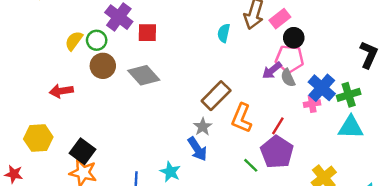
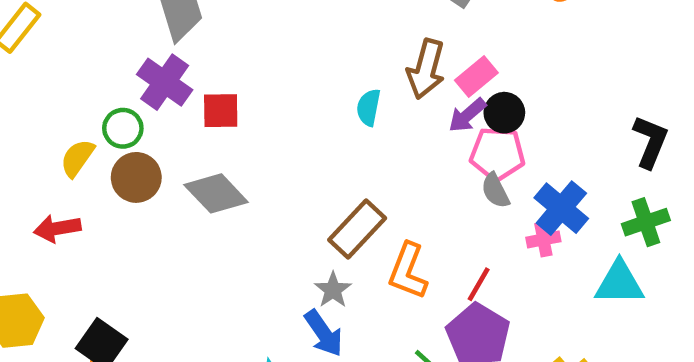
yellow semicircle: (74, 41) -> (77, 158), moved
purple arrow: (272, 70) -> (467, 115), moved
green cross: (349, 95) -> (646, 222), moved

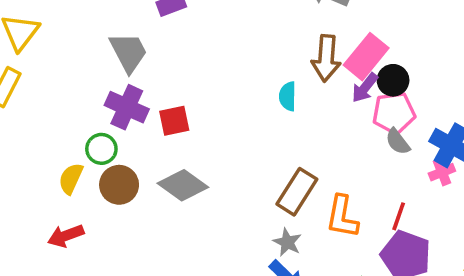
pink rectangle: (476, 77) -> (366, 57), size x1.4

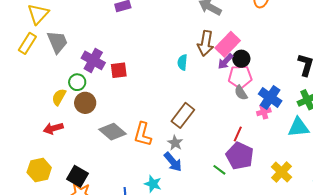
gray trapezoid: (128, 52) -> (57, 42), moved
gray diamond: (183, 185) -> (113, 132), moved
orange L-shape: (342, 217) -> (143, 134), moved

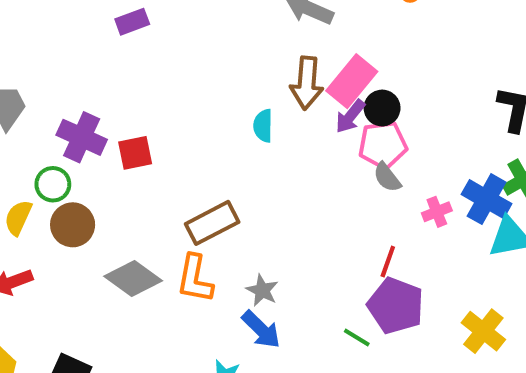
blue cross: (270, 97) -> (487, 199), moved
brown rectangle: (183, 115) -> (212, 223), moved, turned 30

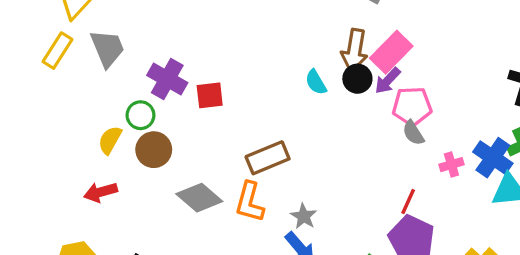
black circle: (382, 108) -> (357, 79), moved
cyan semicircle: (263, 126) -> (316, 82), turned -36

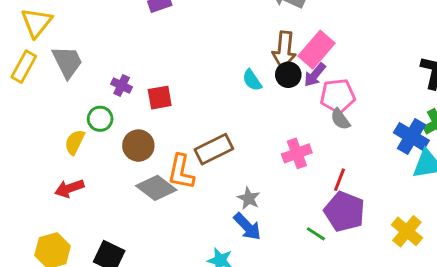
purple cross: (167, 79) -> (122, 86), size x0.6
brown circle: (154, 150) -> (138, 146), moved
pink cross: (451, 165) -> (297, 153), moved, size x1.4
orange L-shape: (250, 202) -> (181, 172), moved

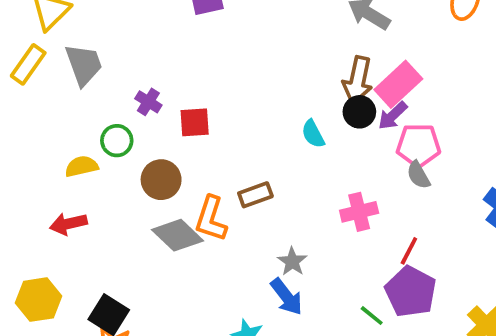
cyan semicircle: (252, 80) -> (313, 134), moved
yellow semicircle: (75, 142) -> (82, 166), turned 45
brown rectangle: (214, 149) -> (255, 195), size x0.7

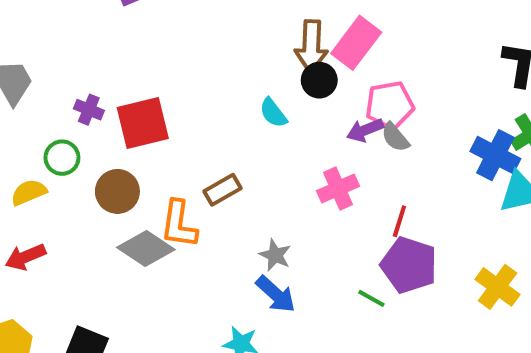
purple arrow: (393, 116) -> (365, 130), moved, turned 32
red square: (195, 122) -> (143, 123), size x1.5

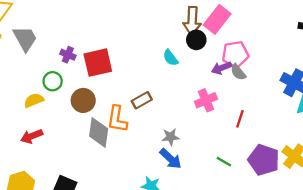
gray diamond: (146, 249) -> (99, 132), turned 64
gray star: (275, 255) -> (171, 137), turned -30
purple pentagon: (409, 265) -> (264, 160), moved

